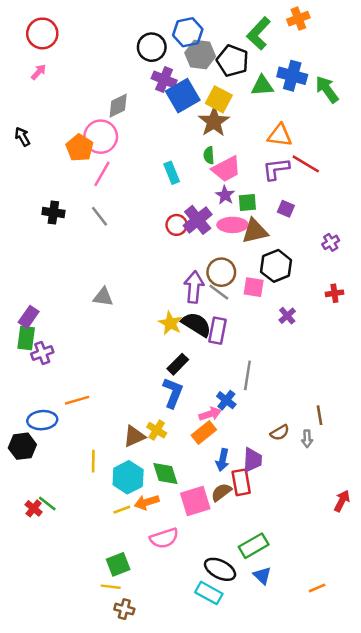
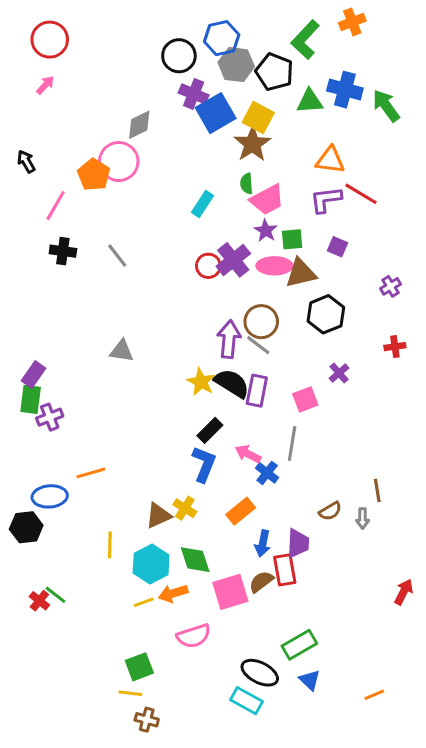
cyan rectangle: (172, 173) -> (202, 204), turned 55
pink line: (102, 174) -> (56, 206), moved
pink square: (254, 287) -> (305, 399), moved, turned -30
pink arrow: (210, 414) -> (248, 454), moved, turned -135

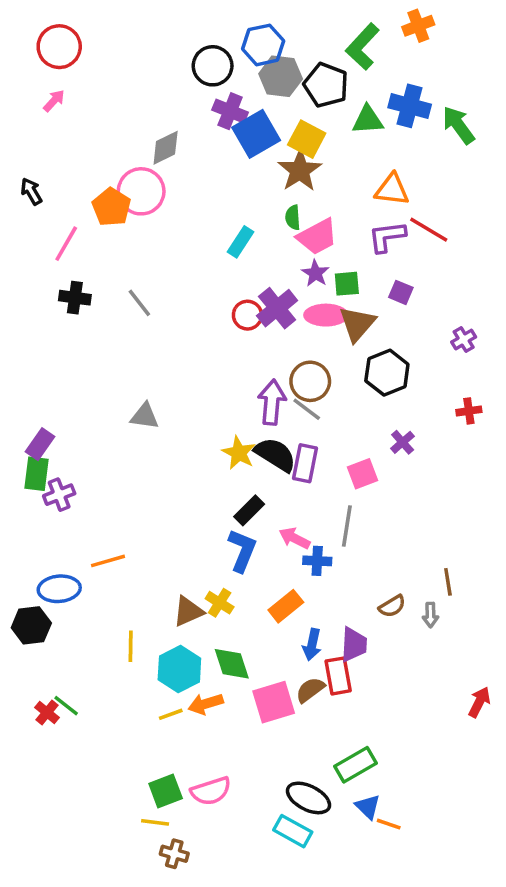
brown triangle: (301, 273) -> (357, 324), turned -36
blue cross: (267, 473) -> (317, 561), turned -35
pink semicircle: (194, 636) -> (211, 791), moved
orange line: (374, 695) -> (389, 824), moved, turned 42

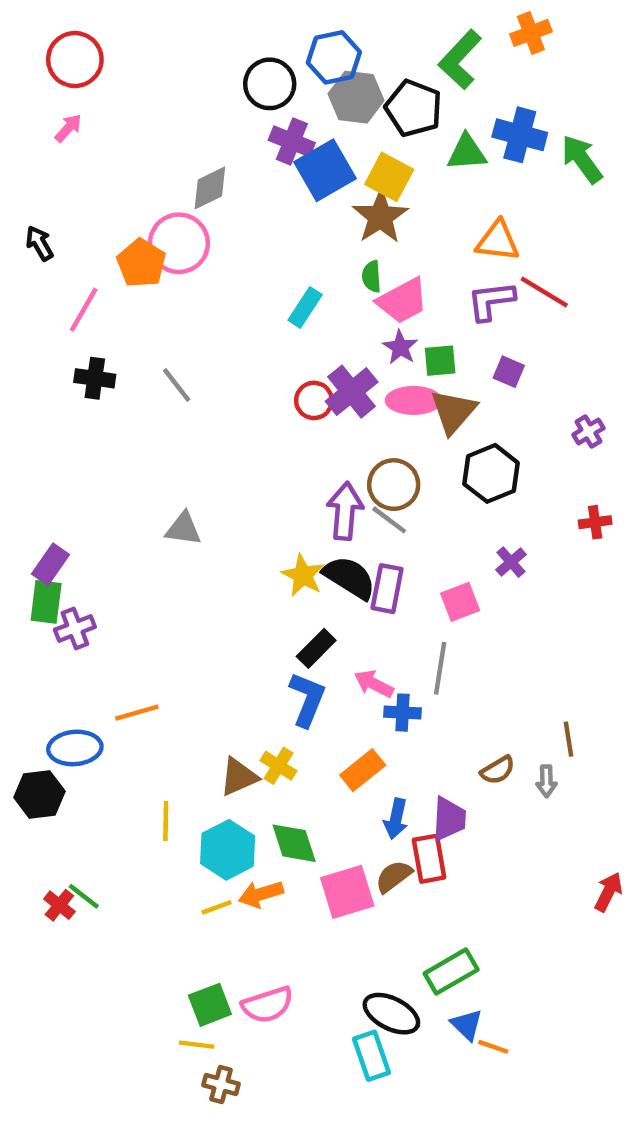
cyan rectangle: (293, 831) -> (372, 1056), turned 42

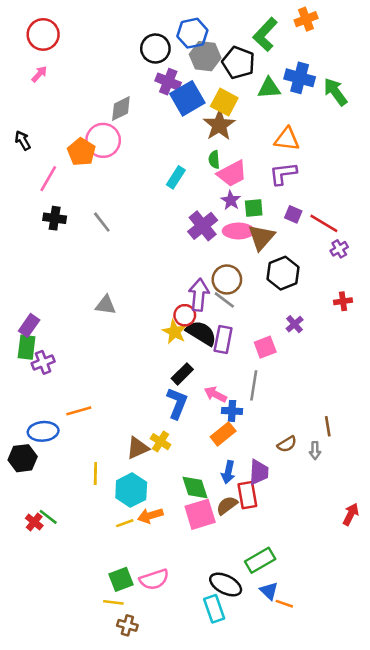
red line: (544, 292) -> (324, 223), moved
red circle: (314, 400) -> (185, 315), moved
orange rectangle: (363, 770) -> (223, 434), moved
green diamond: (294, 843) -> (195, 488), moved

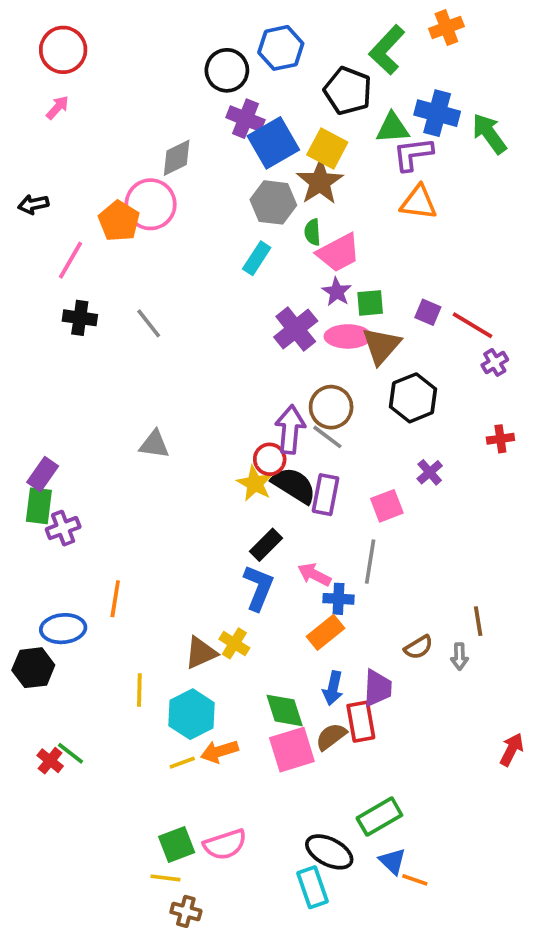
gray hexagon: (205, 56) -> (273, 202), moved
black arrow: (23, 140) -> (33, 204), turned -72
purple L-shape: (283, 174) -> (413, 154), moved
orange line: (79, 411) -> (115, 599), turned -65

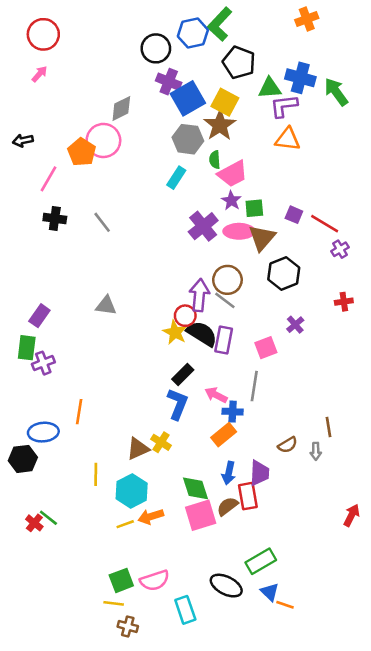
green L-shape: (387, 50) -> (220, 24), moved
purple rectangle: (43, 474) -> (39, 316), moved
cyan rectangle: (312, 887) -> (185, 610), moved

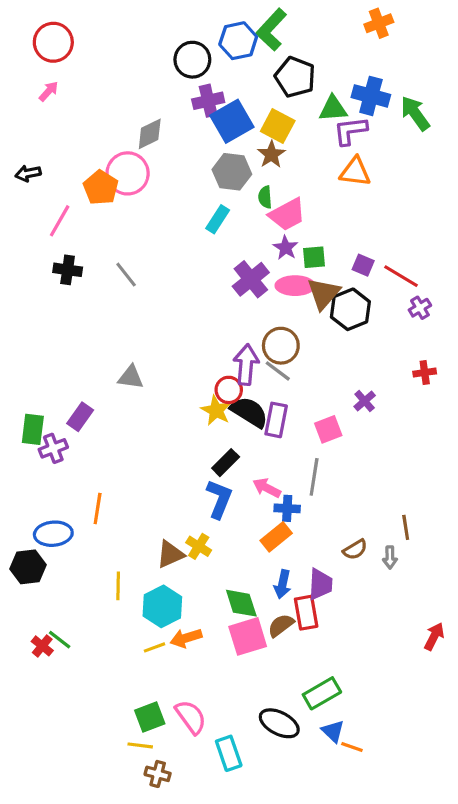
purple cross: (169, 82) -> (208, 101), turned -35
brown star: (220, 125) -> (271, 154), size x0.7
black hexagon: (284, 273) -> (350, 309), moved
purple rectangle: (39, 316) -> (80, 417), moved
pink semicircle: (155, 580) -> (191, 717), turned -108

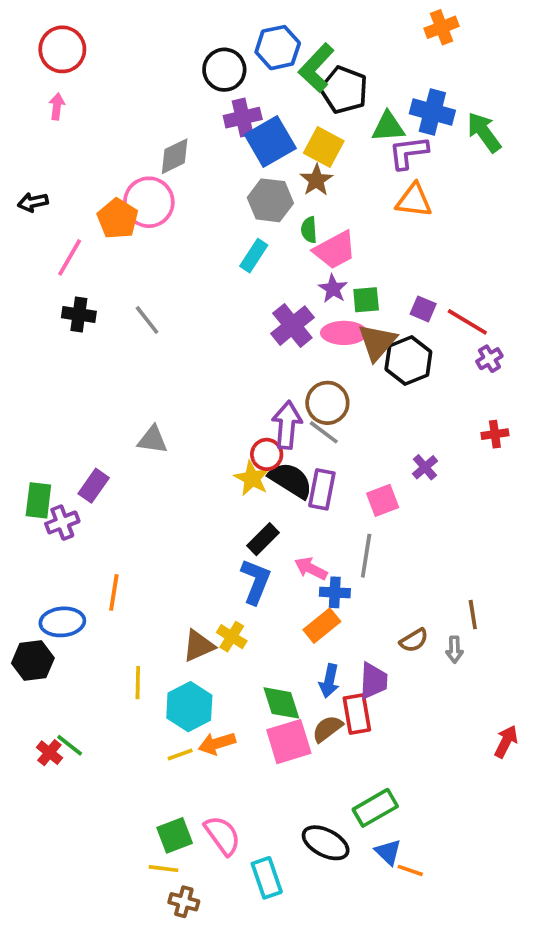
green L-shape: (271, 30) -> (316, 68), moved
pink arrow: (49, 91) -> (57, 106), turned -35

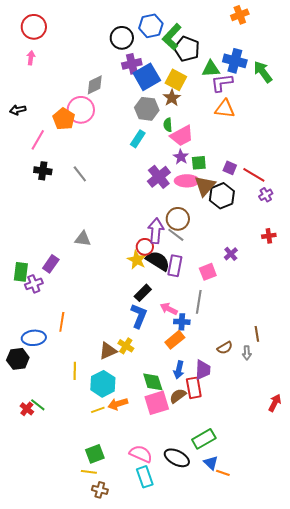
pink semicircle: (222, 835) -> (141, 454), moved, turned -30

